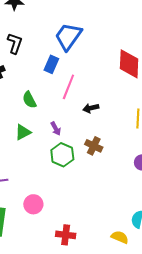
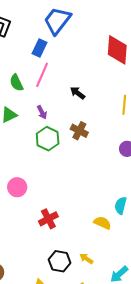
pink line: (68, 87) -> (42, 75), moved
black arrow: (91, 108) -> (78, 93), turned 49
red cross: (66, 235) -> (48, 219), turned -36

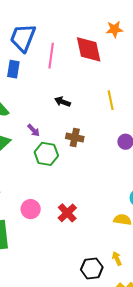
pink line: (42, 75) -> (51, 56), moved
red cross: (48, 219) -> (67, 213), moved
yellow arrow: (86, 259) -> (117, 258), turned 48

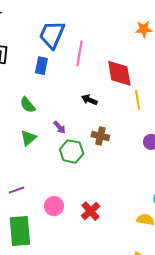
red diamond: (89, 49) -> (119, 73), moved

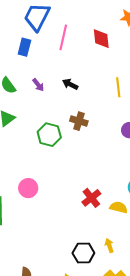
red diamond: (119, 73) -> (101, 39), moved, size x0.7
purple arrow: (60, 127) -> (38, 85), moved
red cross: (91, 211) -> (91, 198), moved

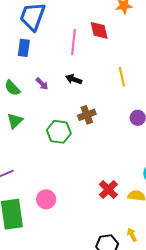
pink line: (63, 37) -> (74, 42), moved
brown cross: (79, 121) -> (87, 115), turned -30
pink circle: (28, 188) -> (46, 199), moved

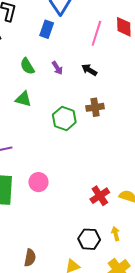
green triangle: (15, 121) -> (23, 99), turned 48
red cross: (108, 190) -> (100, 196), moved

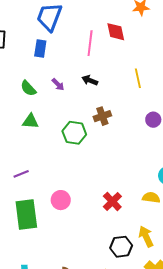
red cross: (100, 196) -> (112, 201), moved
yellow arrow: (116, 234) -> (146, 236), size x1.5

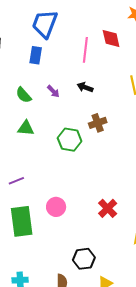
black hexagon: (121, 247) -> (84, 259), moved

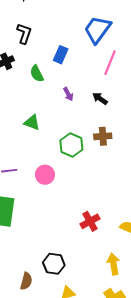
blue trapezoid: (45, 24) -> (97, 30), moved
green semicircle: (24, 95) -> (37, 74), moved
pink circle: (56, 207) -> (45, 175), moved

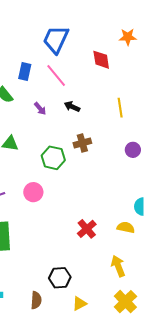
pink line: (110, 63) -> (56, 76), moved, turned -50

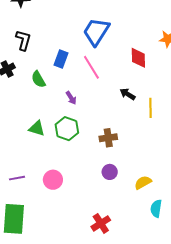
black arrow: (72, 107) -> (128, 94), moved
purple circle: (133, 150) -> (110, 172), moved
green hexagon: (53, 158) -> (67, 129), moved
yellow semicircle: (126, 227) -> (143, 182), moved, turned -48

